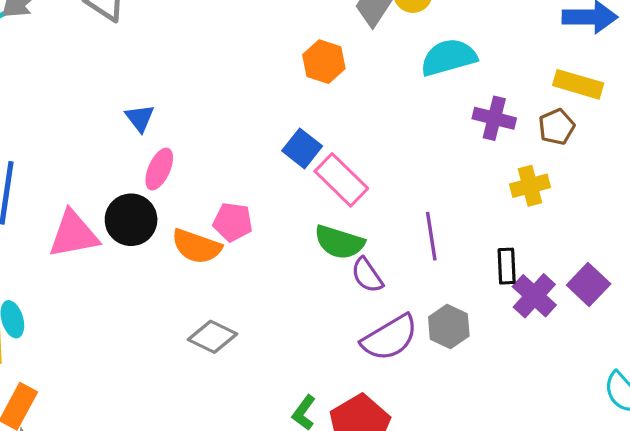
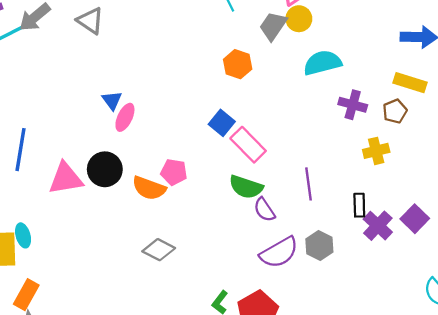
pink ellipse: (159, 169) -> (125, 117), moved

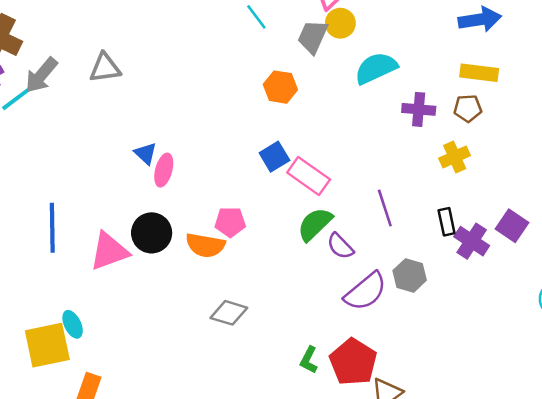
gray triangle: (90, 21) -> (105, 68), turned -32
brown pentagon: (395, 111) -> (468, 108), turned 30
blue square: (222, 123) -> (274, 157), turned 30
green semicircle: (246, 187) -> (315, 224), turned 128

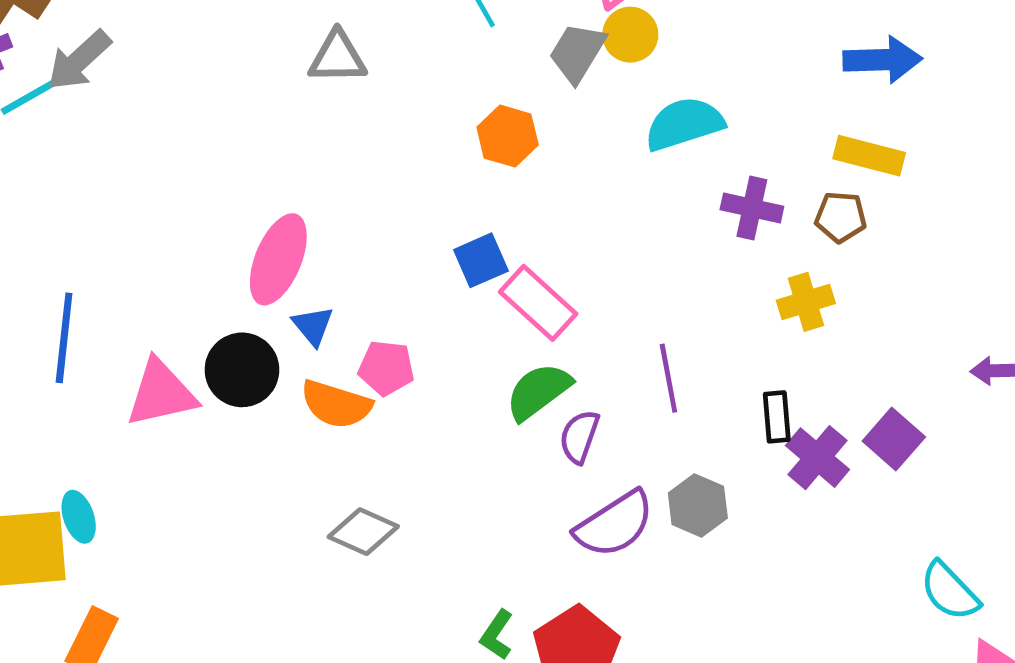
gray triangle: (105, 68) -> (338, 57), moved
blue triangle: (146, 153) -> (313, 326), moved
pink ellipse: (164, 170) -> (278, 259), size x1.5
purple semicircle: (340, 246) -> (579, 437), turned 56

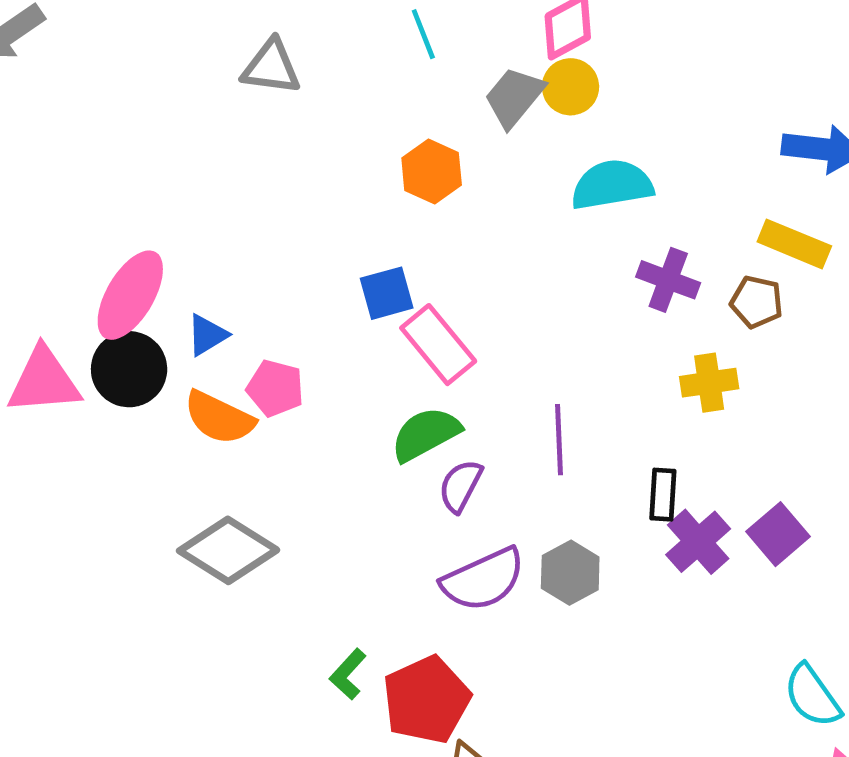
pink ellipse: (278, 259) -> (130, 295), moved
blue triangle: (313, 326) -> (207, 335), turned 30
gray diamond: (363, 532) -> (228, 550), size x1.4

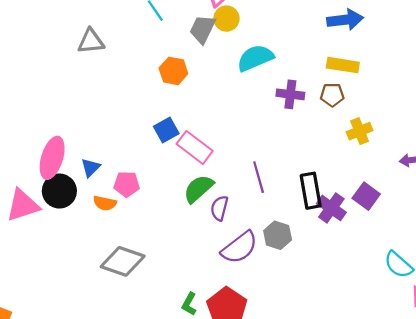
yellow cross: (709, 383) -> (360, 131), moved
orange semicircle: (219, 418) -> (105, 203), size x0.7
black rectangle: (663, 495) -> (311, 191), size x1.5

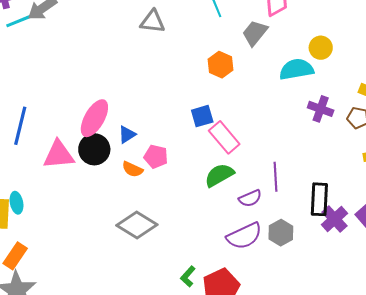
yellow circle: (226, 19) -> (321, 48), moved
purple semicircle: (219, 208) -> (250, 198), moved, turned -140

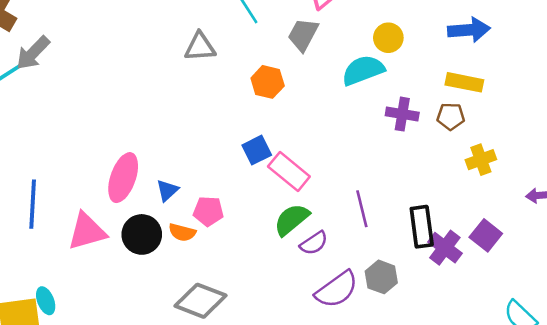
gray triangle: (153, 22) -> (200, 47), moved
black circle: (94, 149) -> (142, 234), moved
purple semicircle: (250, 198) -> (314, 243), moved

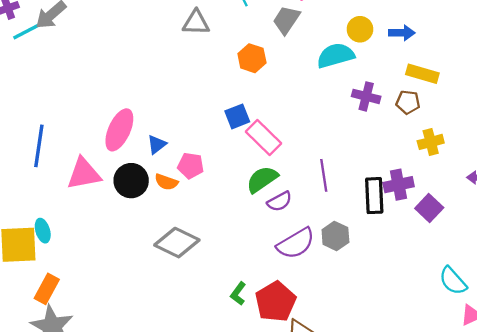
blue arrow: (469, 30) -> (402, 33), moved, size x0.7
purple cross: (445, 248) -> (399, 185), moved, turned 36

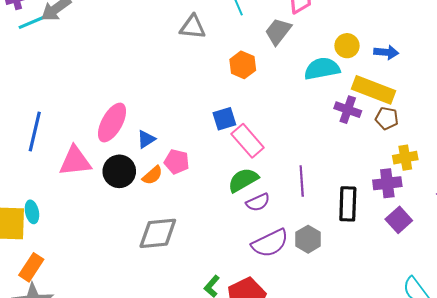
yellow rectangle: (422, 74) -> (373, 90), moved, size x1.4
orange semicircle: (166, 182) -> (152, 175), turned -65
purple cross: (399, 185) -> (387, 183), moved
gray diamond: (177, 243) -> (158, 233), turned -36

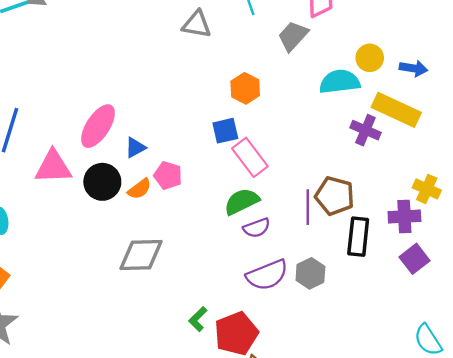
orange hexagon: (243, 65) -> (245, 88), moved
brown pentagon: (387, 118) -> (335, 196), moved, size x1.5
yellow cross: (405, 158) -> (427, 189), turned 30

